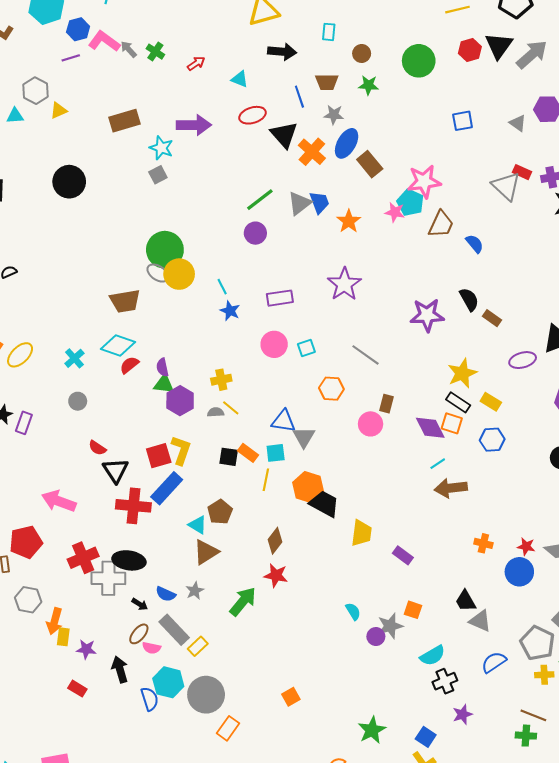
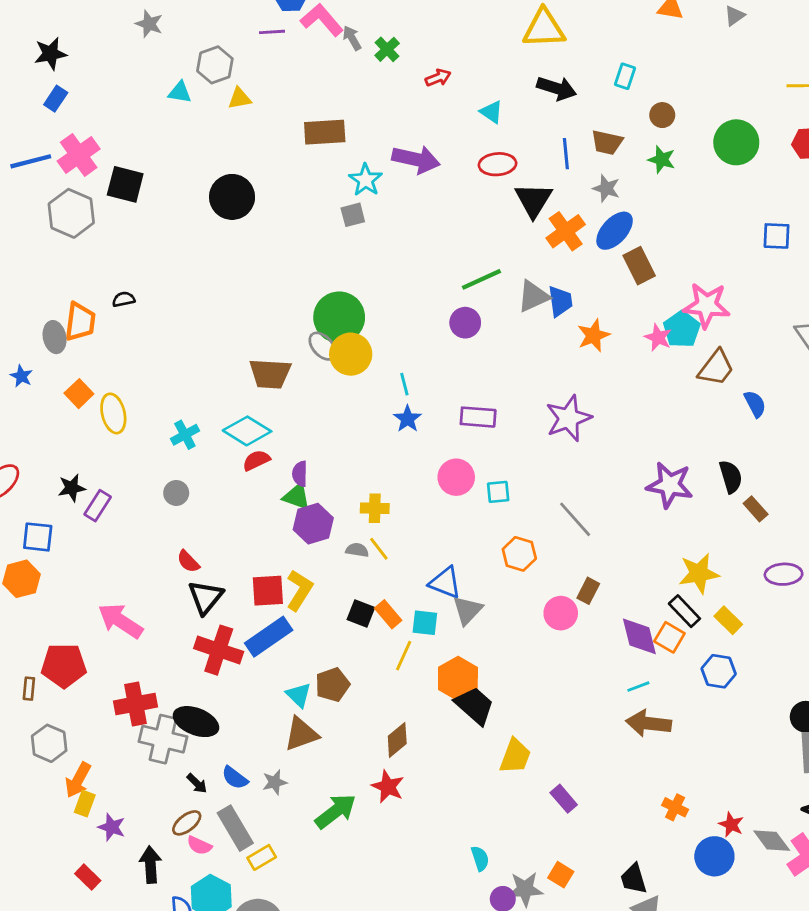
yellow ellipse: (20, 355) -> (113, 413), turned -72

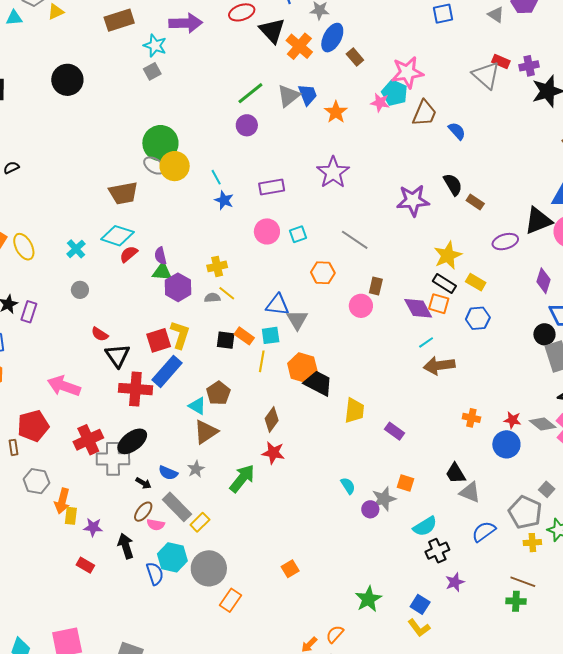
brown rectangle: (639, 266) -> (355, 57), size x0.7
black ellipse: (196, 722) -> (132, 441), turned -44

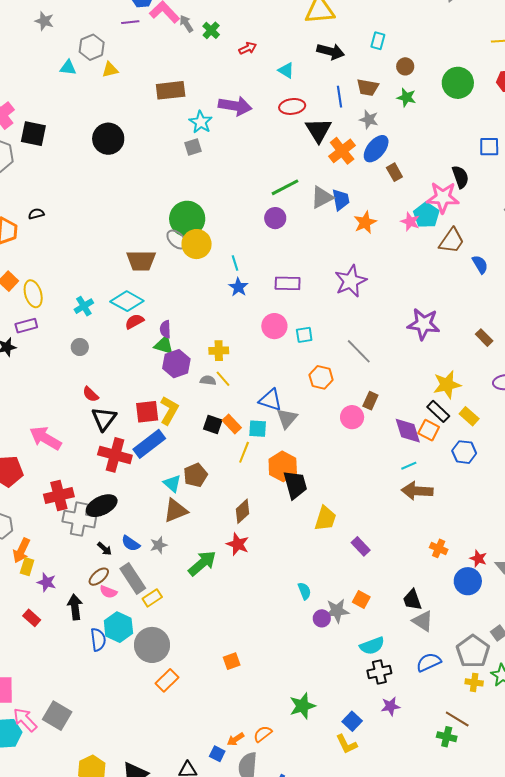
black semicircle: (453, 184) -> (460, 177), moved
purple rectangle: (29, 312) -> (26, 326), moved, turned 45
black trapezoid: (318, 383) -> (295, 485), turned 36

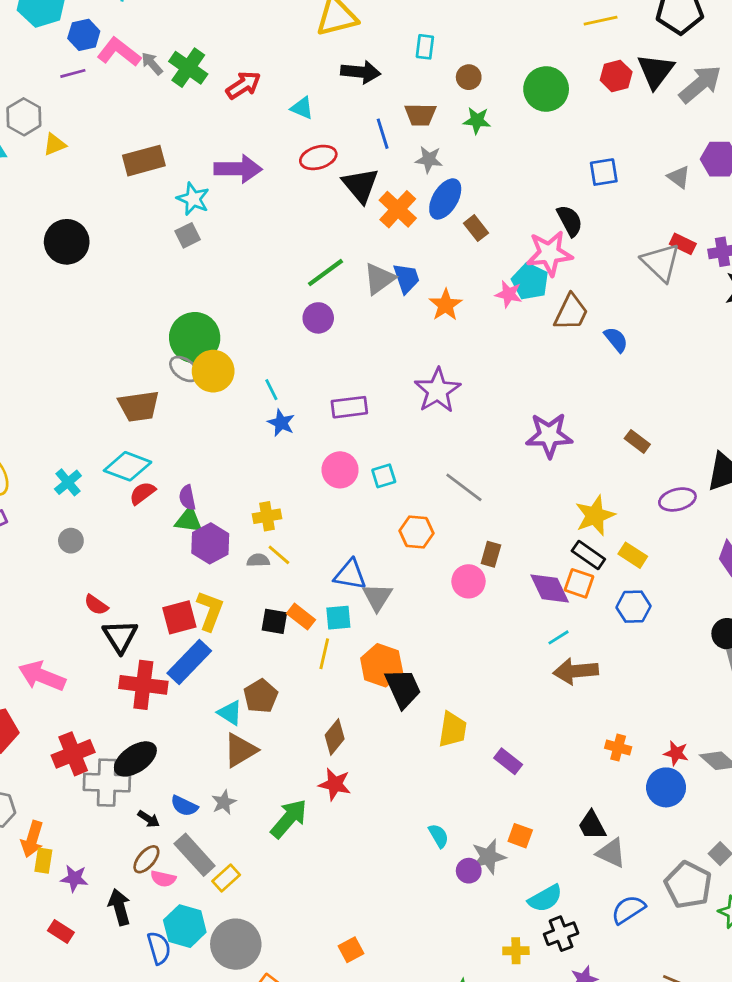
green cross: (211, 30) -> (188, 68), size x1.5
red arrow: (248, 48) -> (243, 85), size x1.4
yellow cross: (474, 682) -> (516, 951), moved

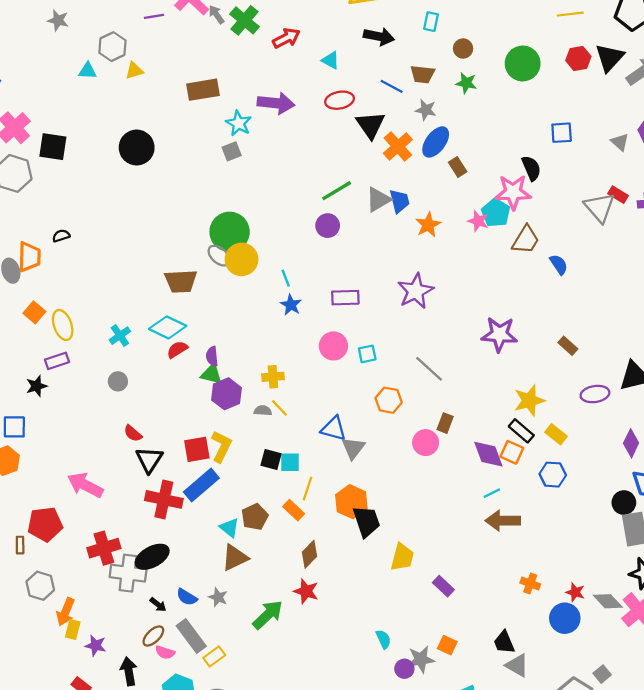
blue line: (383, 134) -> (392, 86), turned -50
orange rectangle: (301, 617) -> (294, 510), moved
cyan square: (338, 618) -> (290, 462), moved
gray star: (224, 802) -> (218, 597), turned -30

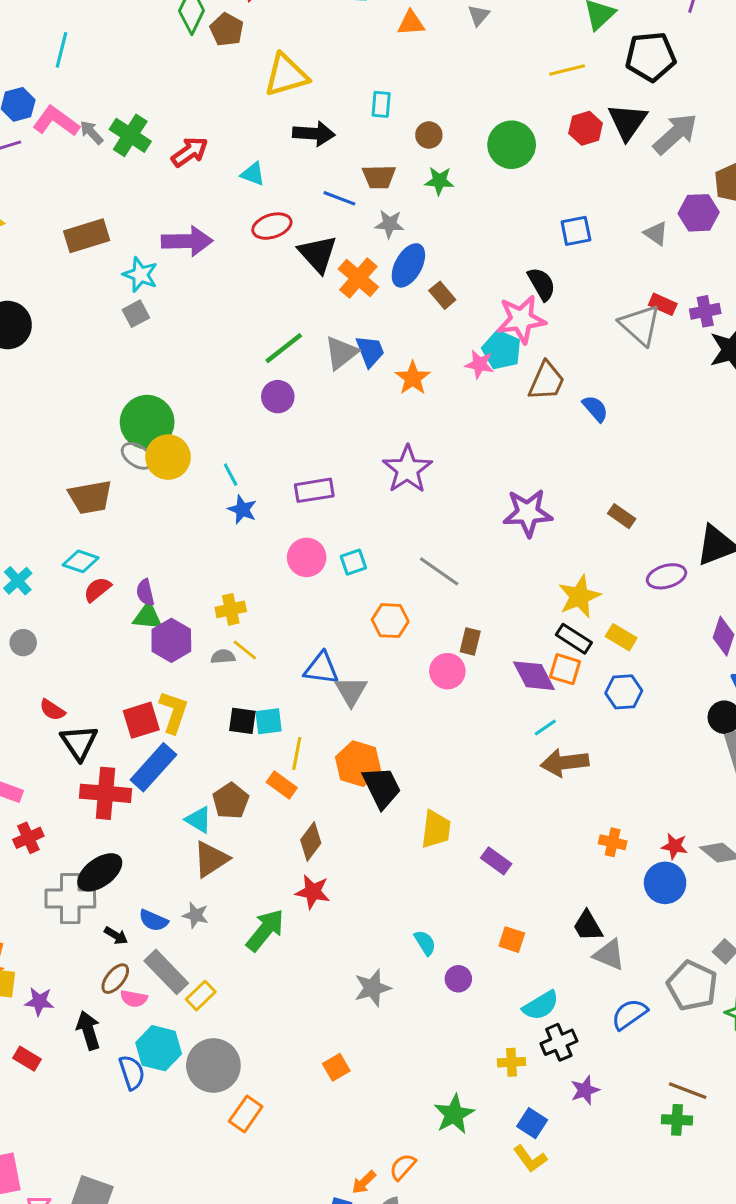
cyan diamond: (168, 327) -> (81, 561), size x0.7
red cross: (104, 548) -> (28, 838), moved, size x0.7
gray star: (421, 659) -> (373, 988), moved

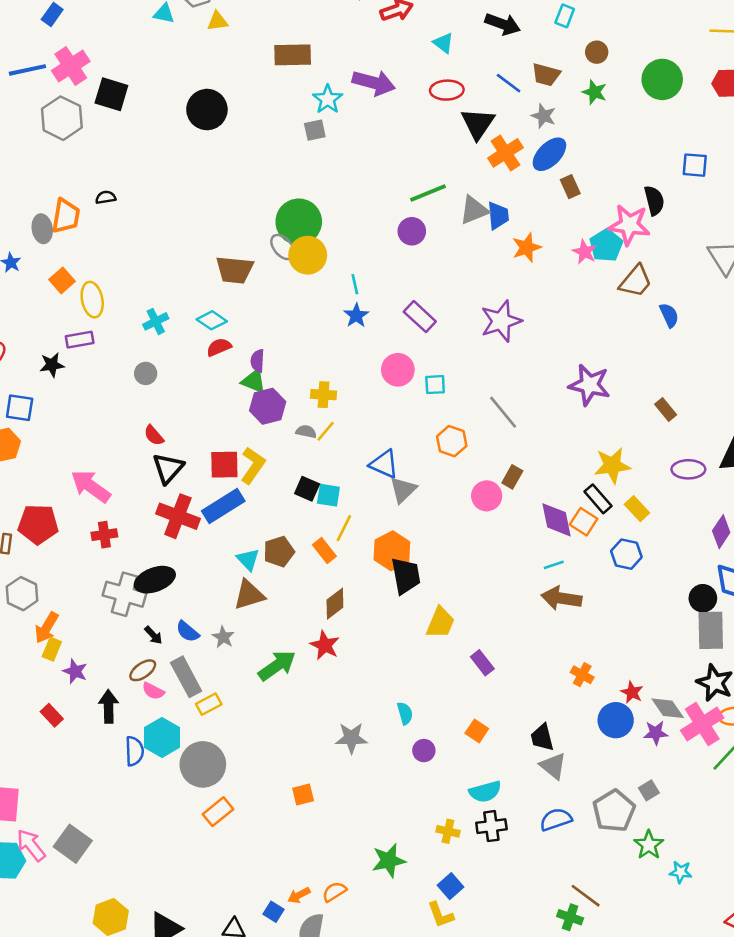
purple rectangle: (314, 490) -> (420, 317), turned 36
yellow line: (245, 650) -> (326, 431), turned 75
purple star: (585, 1090) -> (656, 733), moved

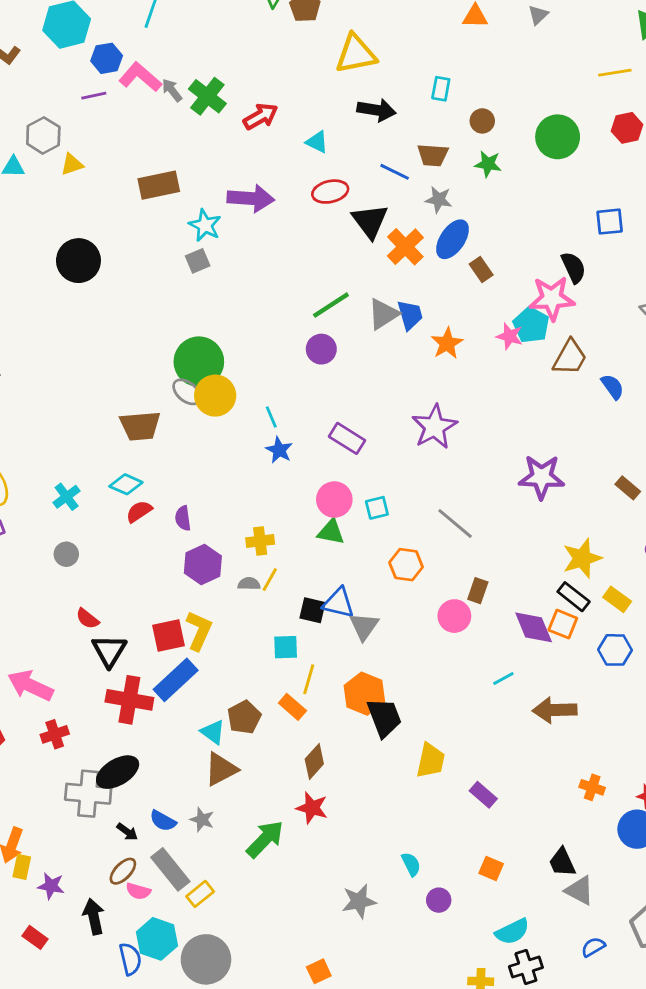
green triangle: (254, 381) -> (331, 532), moved
black square: (307, 489) -> (312, 610), moved
cyan line: (554, 565) -> (503, 679), moved
blue semicircle: (556, 819) -> (593, 947), size x0.7

